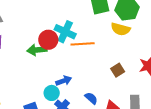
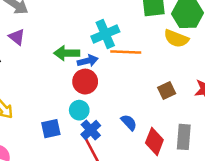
cyan cross: (65, 32) -> (105, 34), turned 35
red circle: (48, 40) -> (85, 82), moved
blue arrow: (64, 81) -> (88, 61), moved

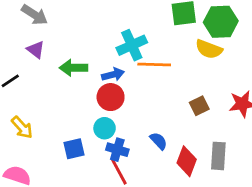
green arrow: (67, 53) -> (73, 68), moved
blue cross: (91, 130) -> (117, 150), turned -30

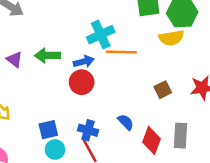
yellow semicircle: (209, 49) -> (171, 38), turned -30
purple triangle: (36, 50) -> (15, 59), moved
cyan circle: (105, 128) -> (55, 150), moved

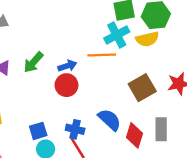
cyan cross: (101, 35) -> (117, 35), moved
green arrow: (47, 55) -> (33, 62), turned -45
brown square: (163, 90) -> (142, 88), size x1.6
blue semicircle: (126, 122) -> (110, 120), size x1.5

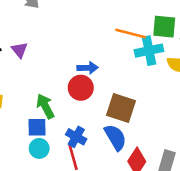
orange line: (102, 55) -> (131, 33), moved
green arrow: (33, 62) -> (45, 106), moved, turned 95
brown square: (142, 88) -> (121, 108), moved, turned 32

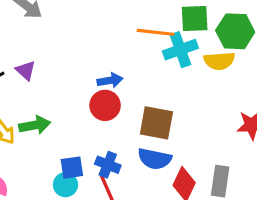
green arrow: (45, 106) -> (35, 125), moved, turned 115
blue square: (37, 127) -> (72, 168), moved
blue semicircle: (115, 137) -> (155, 159), turned 140

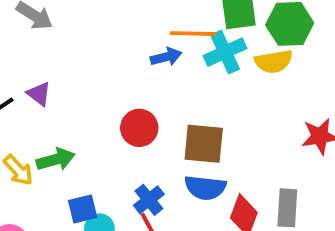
blue arrow: (110, 80) -> (166, 57), moved
blue cross: (108, 165) -> (149, 200), turned 35
blue square: (72, 168) -> (83, 209), moved

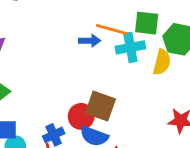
yellow semicircle: (274, 62) -> (162, 62), turned -80
red circle: (139, 128) -> (81, 116), moved

